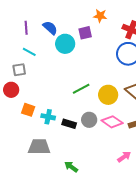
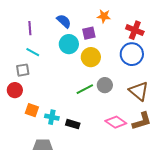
blue semicircle: (50, 28) -> (64, 21), moved
yellow circle: (108, 95) -> (91, 57), moved
gray circle: (89, 120) -> (105, 85), moved

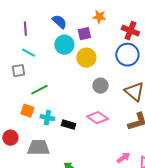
green line: (85, 89) -> (39, 90), moved
red circle: (15, 90) -> (10, 138), moved
pink diamond: (116, 122) -> (97, 118), moved

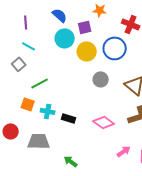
blue circle: (127, 55) -> (115, 48), moved
gray square: (18, 71) -> (19, 64), turned -32
pink diamond: (97, 118) -> (104, 122), moved

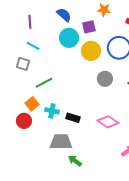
gray square: (19, 64) -> (23, 64), turned -32
orange square: (28, 104) -> (32, 104), turned 32
red circle: (11, 131) -> (24, 121), moved
gray trapezoid: (39, 141) -> (61, 142), moved

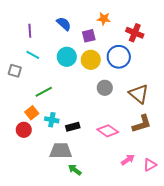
cyan circle: (69, 38) -> (67, 57), moved
gray square: (23, 64) -> (15, 71), moved
black rectangle: (73, 118) -> (73, 127), turned -32

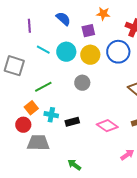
cyan line: (33, 55) -> (43, 50), moved
gray square: (15, 71) -> (14, 66), size x1.5
gray circle: (105, 88) -> (82, 83), moved
gray trapezoid: (61, 151) -> (38, 143), moved

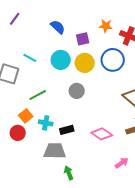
orange star: (103, 14) -> (106, 26), moved
purple line: (29, 26) -> (15, 19), moved, turned 40
cyan line: (43, 50) -> (30, 58), moved
gray trapezoid: (38, 143) -> (55, 151), moved
green arrow: (74, 165) -> (69, 173), turned 32

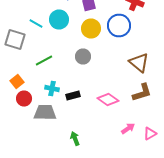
cyan circle: (61, 60) -> (59, 20), moved
orange square: (26, 116) -> (17, 82), moved
gray trapezoid: (55, 151) -> (45, 112), moved

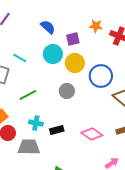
cyan circle: (59, 20) -> (53, 54), moved
blue circle: (119, 26) -> (101, 76), moved

